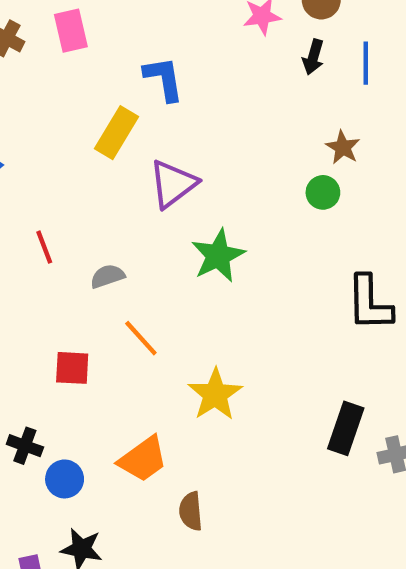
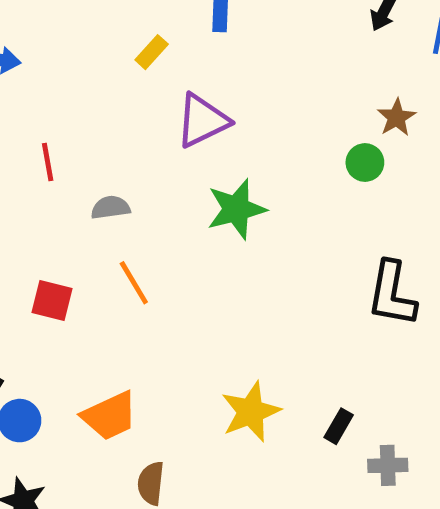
yellow rectangle: (116, 133) -> (152, 52), size x0.6
yellow star: (215, 394) -> (251, 412), moved
black rectangle: (346, 428) -> (339, 426), size x0.6

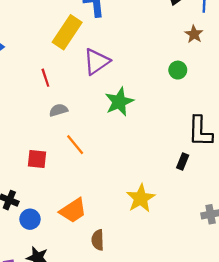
yellow rectangle: (152, 52) -> (67, 32), size x2.0
brown star: (396, 117) -> (194, 34), moved
red line: (48, 162) -> (45, 78), moved
black rectangle: (339, 426) -> (183, 161), moved

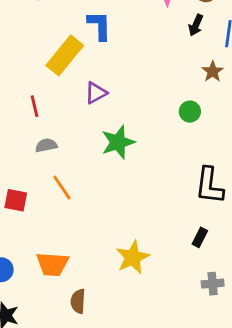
purple triangle: (96, 62) -> (96, 93), size x0.7
black rectangle: (183, 161) -> (200, 237), moved
orange trapezoid: (73, 210) -> (52, 264), turned 32

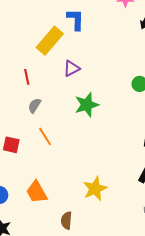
gray semicircle: (46, 145) -> (34, 106), turned -49
orange trapezoid: (52, 264) -> (37, 192), turned 55
brown semicircle: (78, 301) -> (66, 220), moved

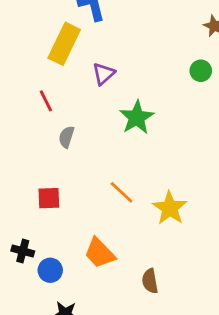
orange line: (45, 137) -> (122, 192), moved
yellow star: (95, 189) -> (170, 208), moved

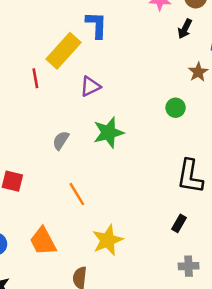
red line: (46, 101) -> (35, 78), moved
gray semicircle: (66, 137) -> (61, 140), moved
yellow star: (170, 208) -> (108, 240), moved

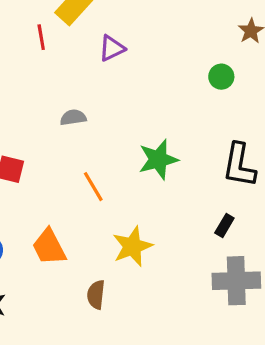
green star: (108, 133) -> (158, 159), moved
gray semicircle: (61, 140) -> (73, 117), turned 48
gray cross: (189, 266) -> (236, 281), size x1.8

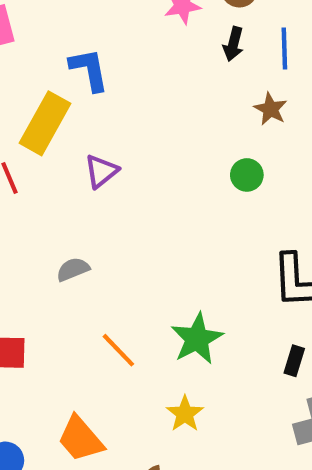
green star: (158, 159) -> (197, 339), moved
yellow star: (132, 246) -> (185, 414), size x0.7

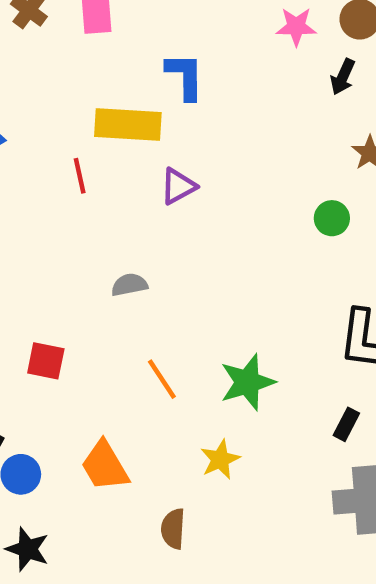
yellow rectangle: (45, 123) -> (128, 125), turned 54

